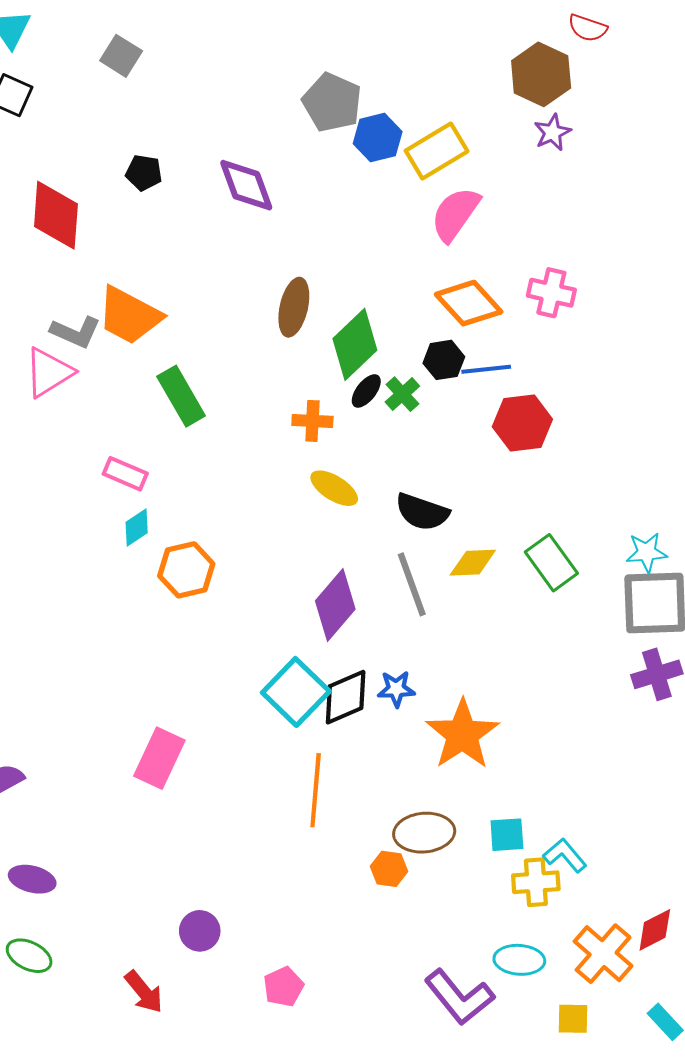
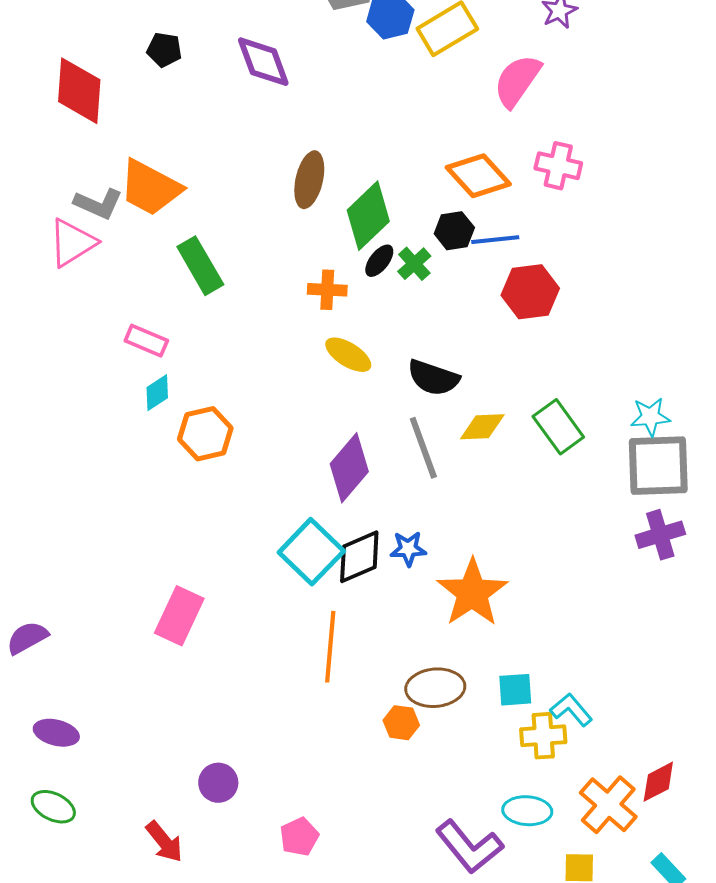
pink semicircle: (455, 214) -> (517, 81), moved

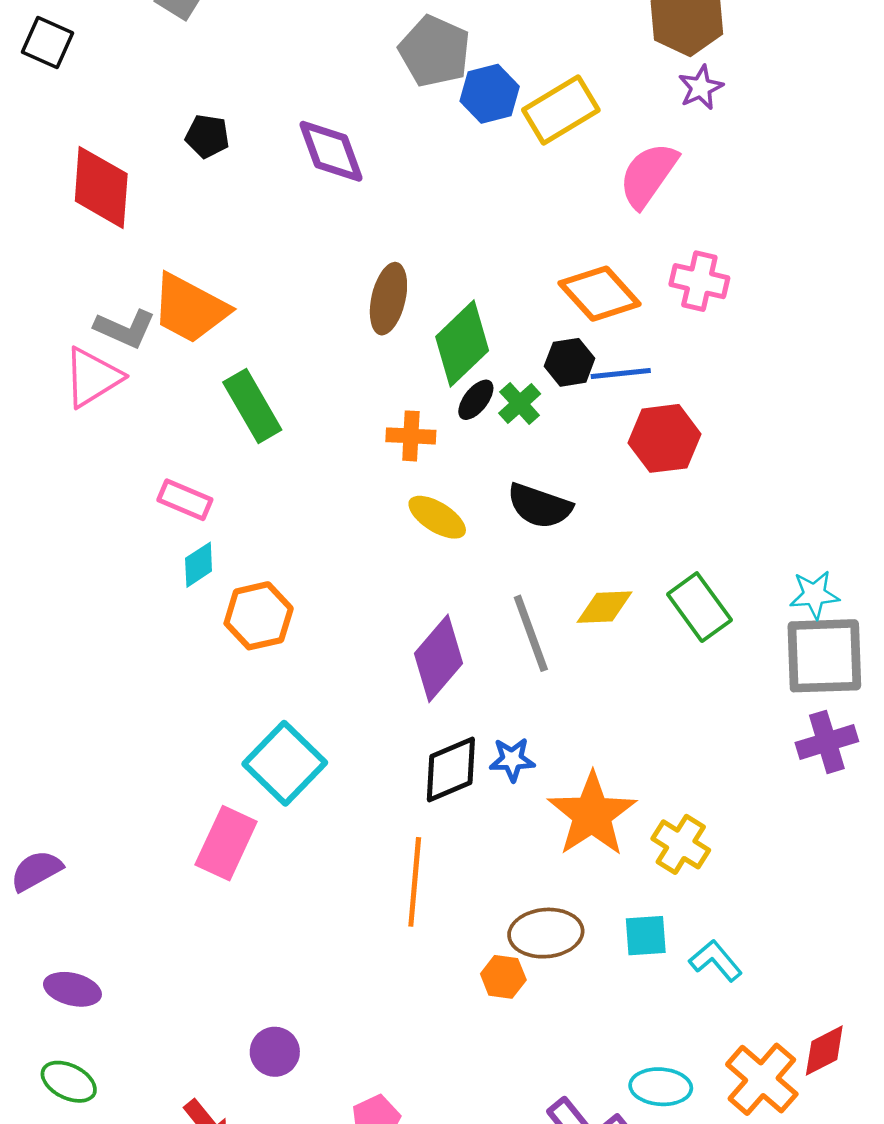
black semicircle: (433, 378) -> (540, 506), moved
cyan square: (311, 552) -> (285, 763), moved
yellow cross: (543, 736) -> (681, 844), moved, turned 36

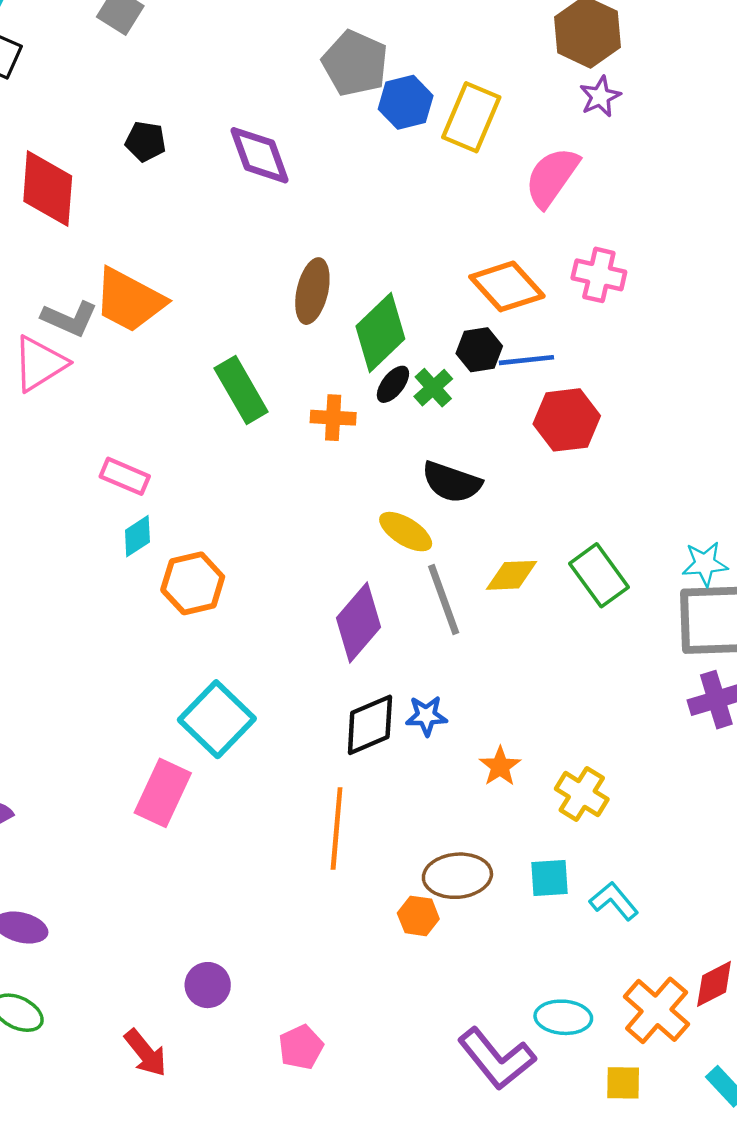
yellow rectangle: (561, 110) -> (471, 117), turned -36
green rectangle: (252, 406) -> (241, 390), moved
yellow ellipse: (437, 517) -> (406, 532), moved
orange star: (592, 814) -> (500, 766), size x0.5

